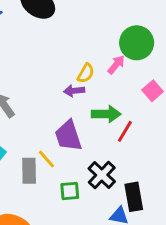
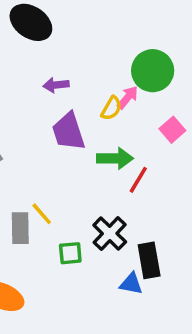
yellow semicircle: (86, 73) -> (111, 108), moved
purple arrow: (74, 91) -> (56, 85), moved
purple trapezoid: (68, 136) -> (69, 132), moved

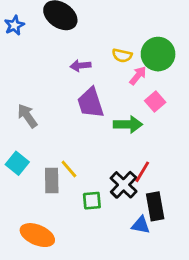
yellow semicircle: (111, 108) -> (122, 56), moved, turned 72
pink square: (172, 130) -> (155, 101), moved
red line: (138, 180) -> (142, 172), moved

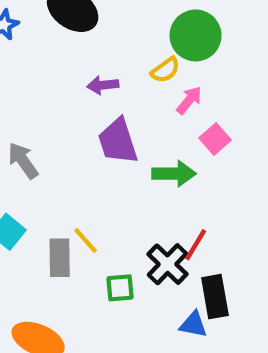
green circle: (158, 54) -> (196, 35), moved
yellow semicircle: (122, 56) -> (165, 70), turned -48

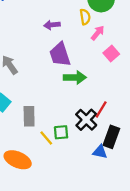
yellow semicircle: (165, 70) -> (85, 17), turned -63
green arrow: (174, 174) -> (75, 77), moved
yellow line: (86, 240) -> (46, 138), moved
black rectangle: (215, 297) -> (111, 137), turned 30

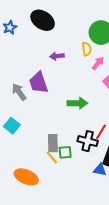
purple trapezoid: (60, 55) -> (38, 83), moved
gray rectangle: (29, 116) -> (53, 143), moved
black cross: (86, 120) -> (88, 141), turned -30

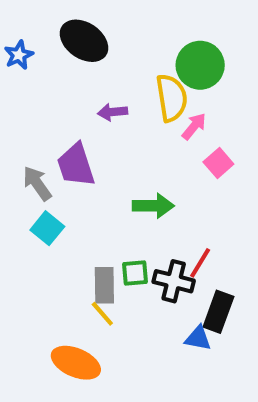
yellow semicircle: (87, 49) -> (172, 98), size x1.6
cyan square: (12, 126) -> (47, 228), moved
green square: (65, 152) -> (135, 273), moved
orange ellipse: (26, 177) -> (76, 363), moved

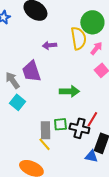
pink arrow: (194, 126) -> (96, 48), moved

